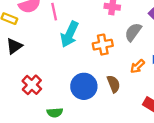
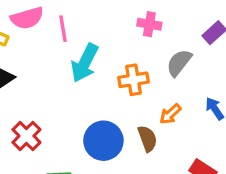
orange arrow: (137, 66) -> (170, 114), moved

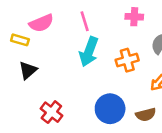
pink line: (63, 29) -> (85, 21), moved
brown semicircle: (147, 139) -> (146, 115), moved, turned 102

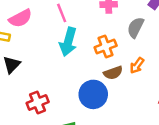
red cross: (51, 112) -> (38, 103), turned 35
brown semicircle: (146, 115) -> (113, 73), moved

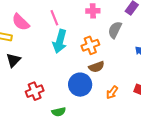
pink semicircle: (20, 18) -> (21, 22), turned 72
orange arrow: (137, 65) -> (112, 92), moved

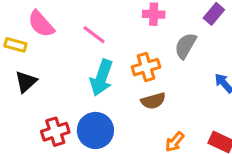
pink line: (54, 18) -> (94, 35), moved, turned -35
cyan arrow: (60, 41) -> (102, 78), moved
blue circle: (80, 85) -> (95, 130), moved

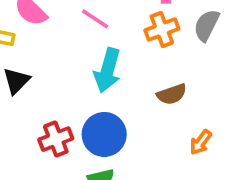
orange cross: (146, 67) -> (162, 29), moved

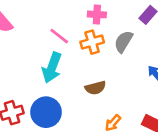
pink line: (95, 19) -> (59, 36), moved

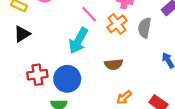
orange cross: (92, 42) -> (117, 24), turned -30
gray semicircle: (123, 42) -> (144, 28), turned -30

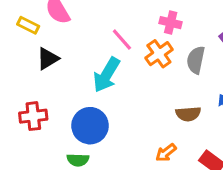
black triangle: (22, 34) -> (48, 59), moved
brown semicircle: (114, 64) -> (188, 114), moved
red cross: (37, 75) -> (33, 116), moved

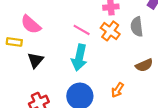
orange arrow: (166, 153) -> (117, 90), moved

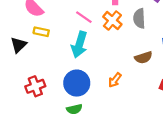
yellow rectangle: (14, 42) -> (41, 32), moved
black triangle: (35, 60) -> (19, 45), moved

